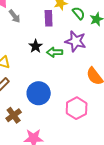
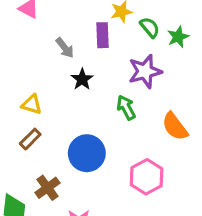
gray arrow: (15, 16) -> (65, 48), moved
purple star: (76, 41) -> (145, 71), turned -30
green arrow: (55, 52) -> (126, 108), moved, turned 63

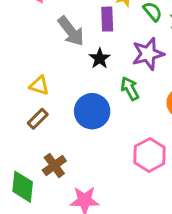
gray arrow: (65, 48) -> (71, 31), size x1.5
black star: (82, 79) -> (100, 58), moved
blue circle: (87, 153) -> (92, 111), moved

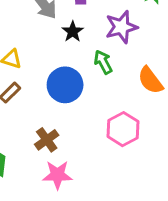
brown cross: (54, 166) -> (47, 140), moved

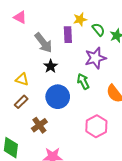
black star: (73, 32) -> (51, 66), moved
brown cross: (47, 140) -> (39, 125), moved

